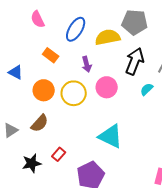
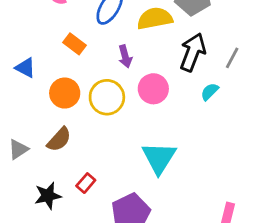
cyan triangle: (111, 136) -> (159, 158), turned 36

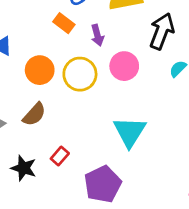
orange rectangle: (75, 44) -> (64, 23), moved
black star: (48, 196) -> (24, 168), turned 30

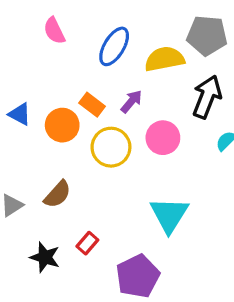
orange rectangle: (64, 23) -> (92, 105), moved
purple arrow: (97, 35) -> (131, 101), turned -125
orange circle: (40, 70) -> (62, 125), moved

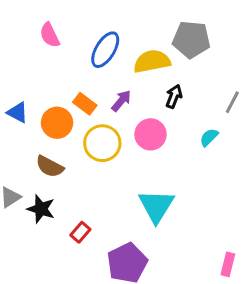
black arrow: (207, 97) -> (174, 96), moved, size x0.6
brown semicircle: (57, 194) -> (50, 167), moved, turned 76
black star: (45, 257) -> (41, 209), moved

